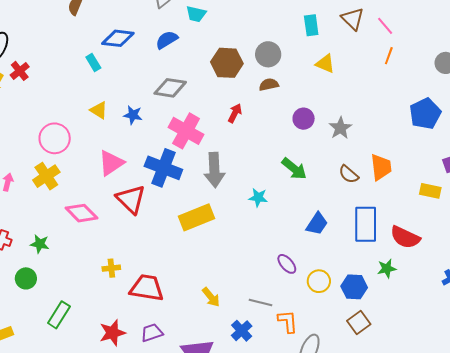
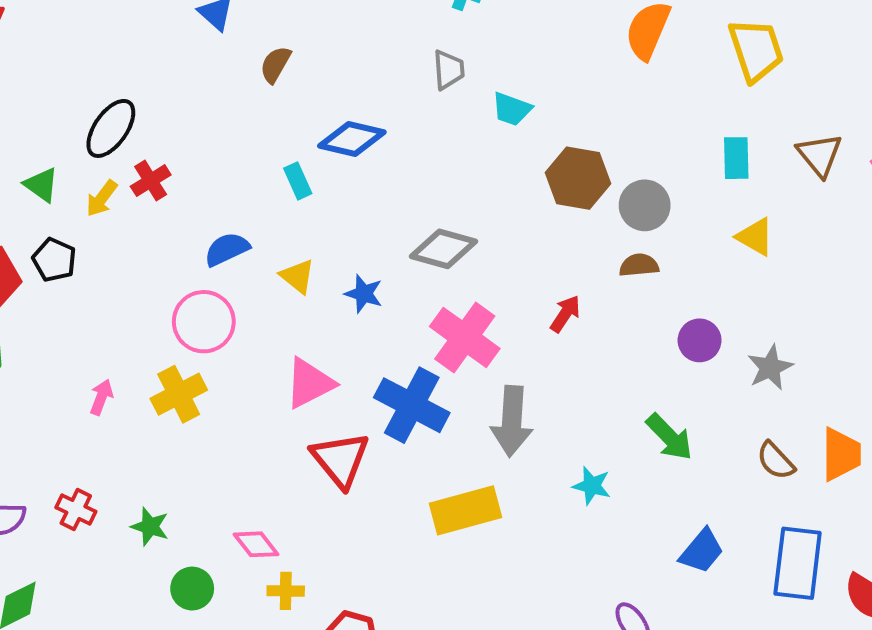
blue semicircle: (167, 40) -> (227, 249), moved
brown hexagon: (227, 63) -> (578, 178), moved
pink diamond: (81, 213) -> (256, 544), moved, size x0.7
green circle: (26, 278) -> (192, 589), moved

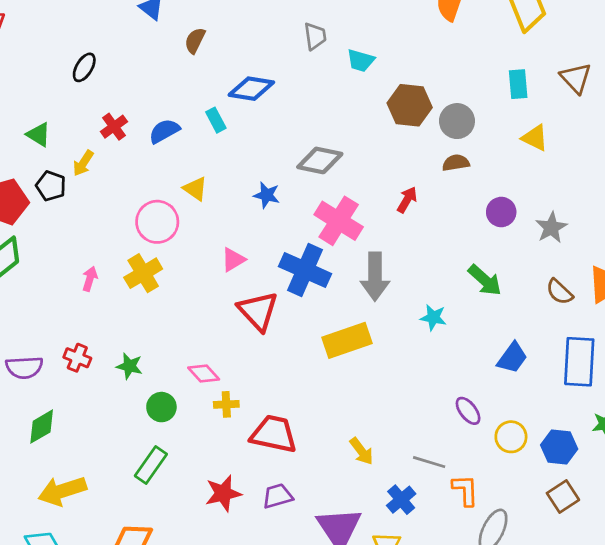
black ellipse: (111, 128) -> (84, 67), moved, size x0.7
yellow arrow: (102, 198) -> (83, 163), moved
blue semicircle: (227, 249) -> (164, 131), moved
yellow triangle: (297, 276) -> (195, 189), moved
pink triangle: (310, 383) -> (233, 260), size x0.7

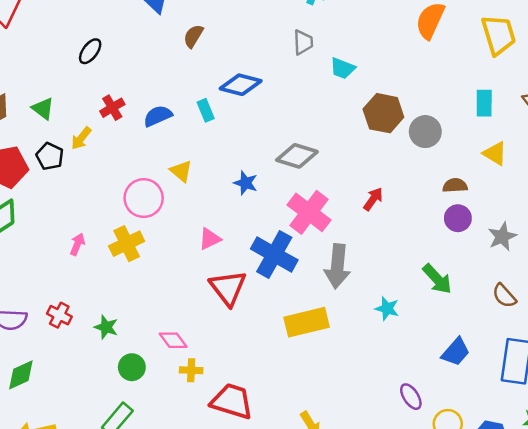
brown semicircle: (456, 163) -> (455, 185), moved

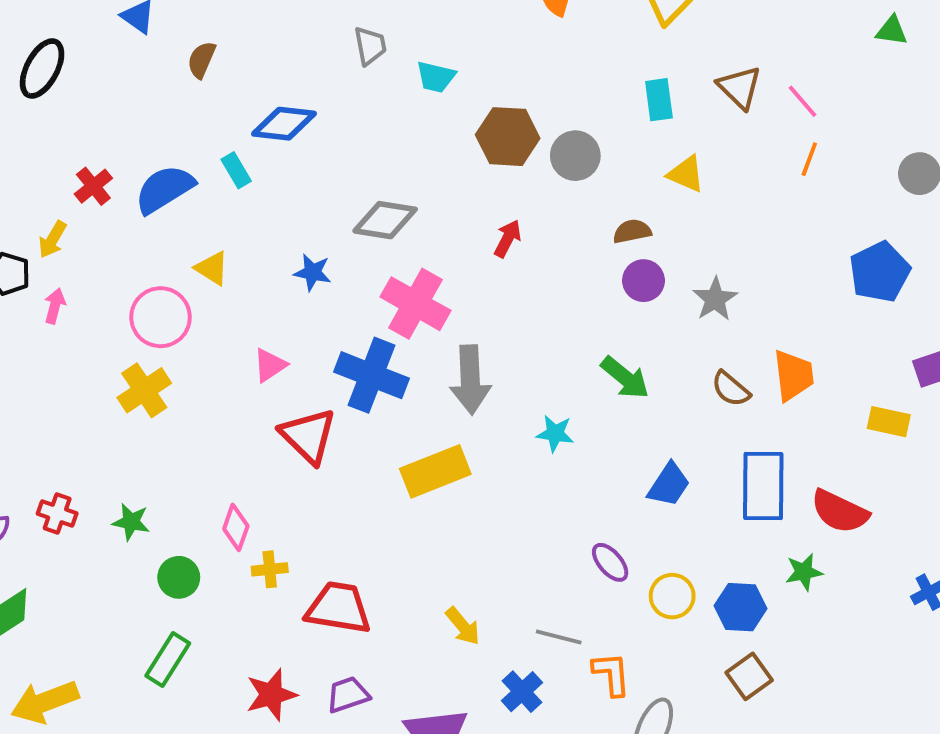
black ellipse: (90, 51) -> (42, 68), moved, size x1.4
blue semicircle: (158, 116) -> (164, 189), size x1.4
red arrow: (373, 199) -> (508, 239), moved
pink arrow: (77, 244) -> (55, 306), moved
pink diamond: (173, 340) -> (236, 527), turned 64

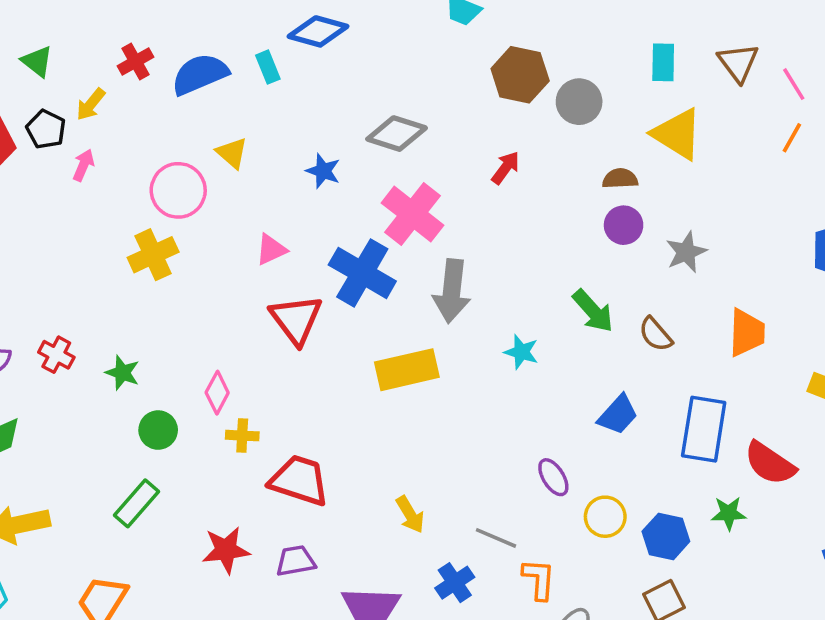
yellow triangle: (686, 174) -> (677, 134), size x1.5
brown semicircle: (731, 389) -> (656, 334), moved

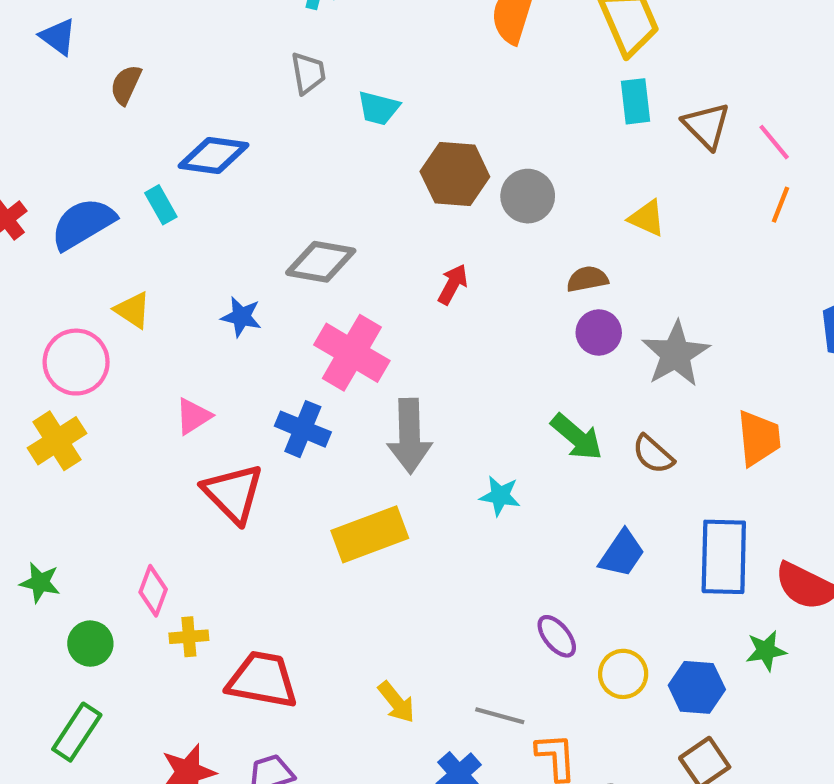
cyan rectangle: (663, 62) -> (636, 101), moved
yellow triangle: (677, 134) -> (647, 218), size x0.6
gray star: (686, 252) -> (676, 354), size x1.4
blue cross: (362, 273) -> (303, 429), size x0.7

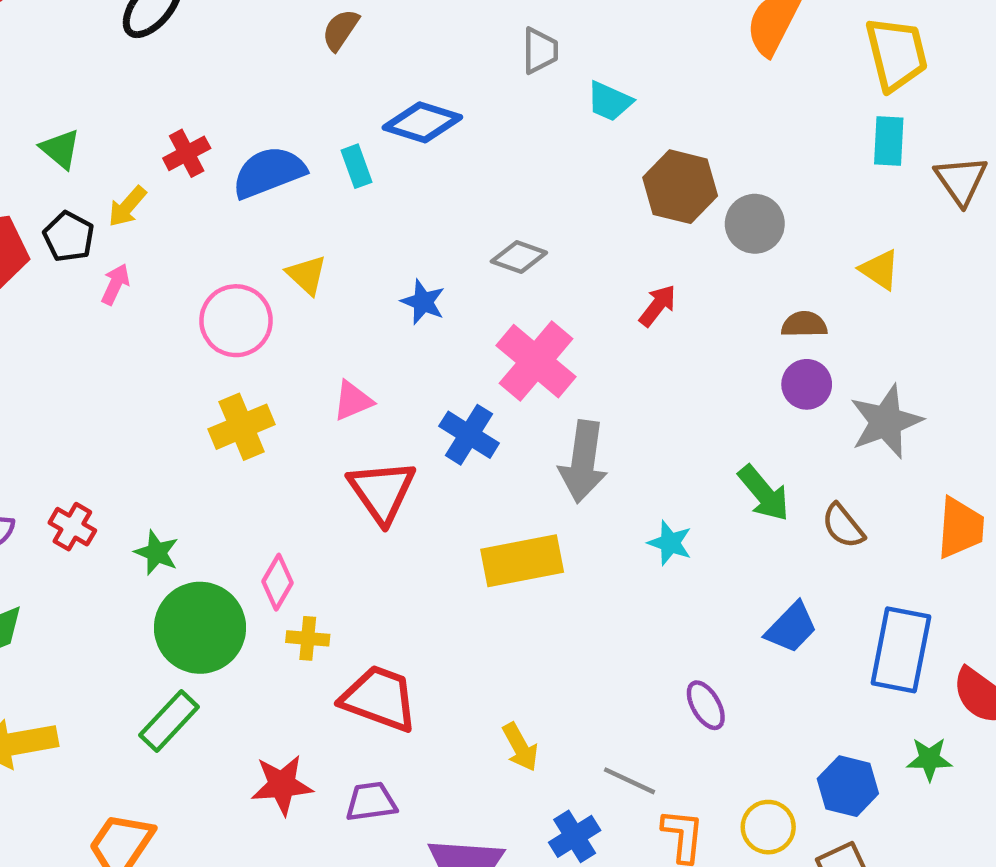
gray diamond: (321, 262) -> (519, 257), size x0.7
yellow cross: (57, 441) -> (242, 427), moved
green circle: (90, 644) -> (200, 628), size x1.8
yellow circle: (623, 674) -> (768, 827), moved

